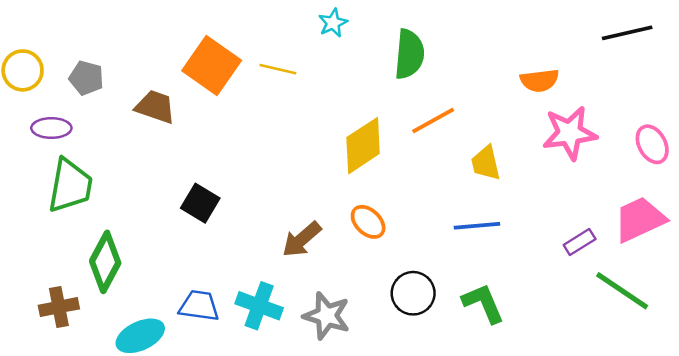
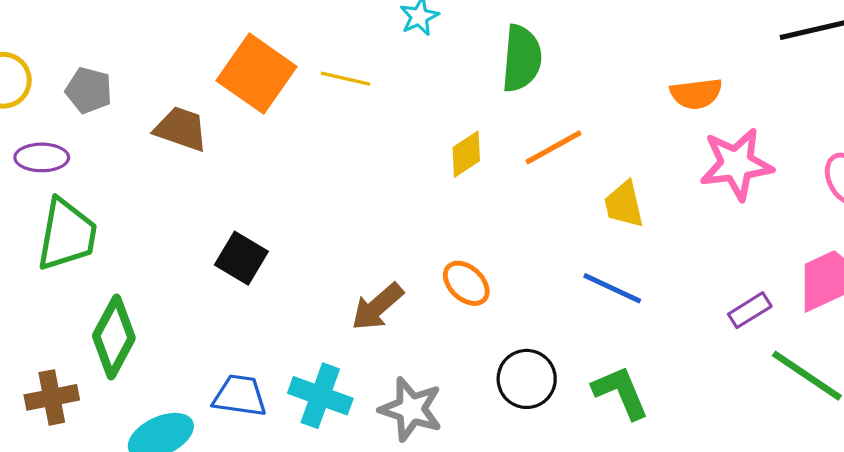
yellow diamond: (363, 146) -> (466, 154), moved, size x0.6
blue line: (477, 226) -> (612, 288), turned 30

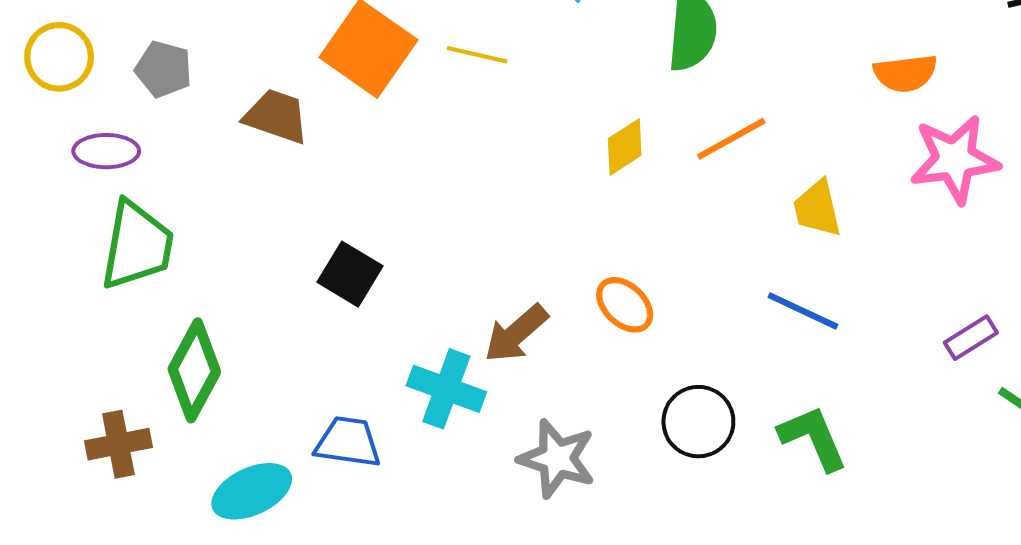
cyan cross: (320, 396) -> (446, 389), moved

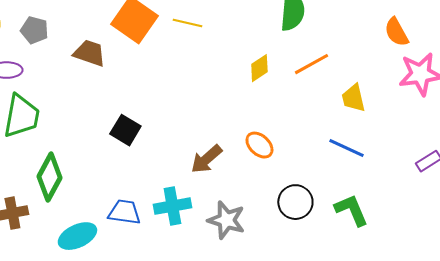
orange semicircle: (905, 73) -> (396, 32), turned 68
cyan cross: (446, 389) -> (172, 206), moved, turned -30

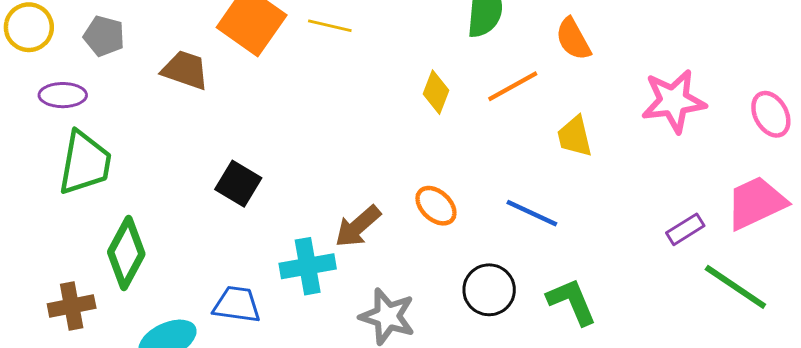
orange semicircle: (396, 32) -> (573, 39), moved
yellow diamond: (259, 68) -> (436, 92), turned -36
blue line: (346, 148) -> (532, 213), moved
cyan cross: (172, 206) -> (308, 266), moved

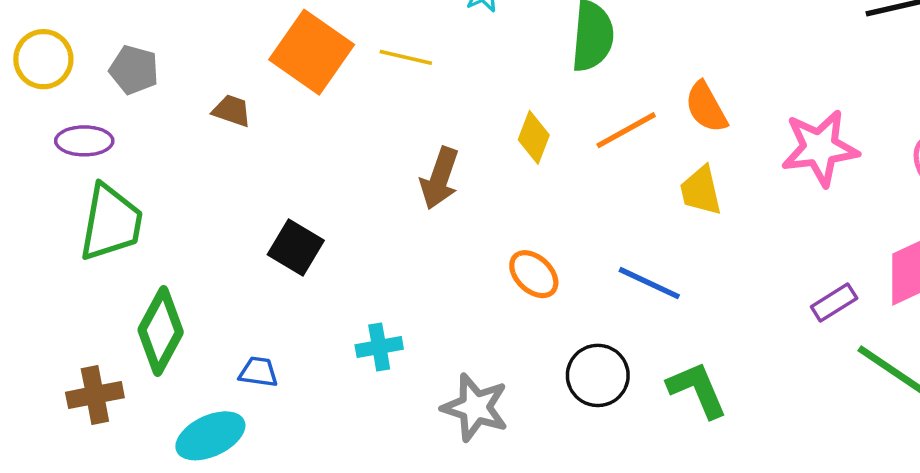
orange semicircle: (573, 39) -> (706, 107), moved
brown trapezoid: (185, 70) -> (232, 111), size x0.7
brown arrow: (358, 226) -> (440, 178), moved, turned -30
cyan cross: (308, 266) -> (379, 347), size x0.7
blue trapezoid: (237, 305) -> (258, 372), moved, size x0.7

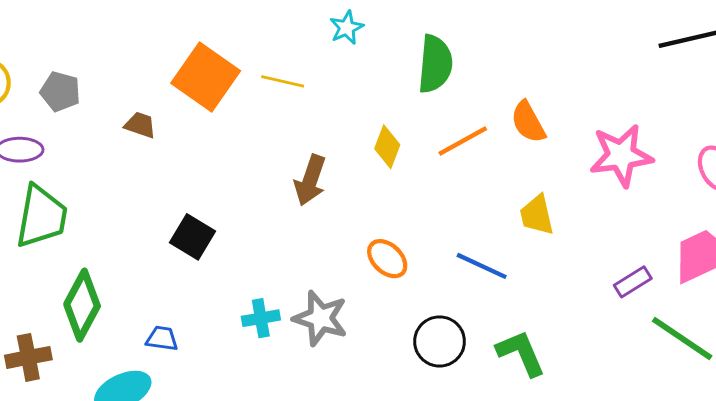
yellow trapezoid: (701, 191) -> (537, 215), moved
gray star: (475, 407) -> (320, 318), moved

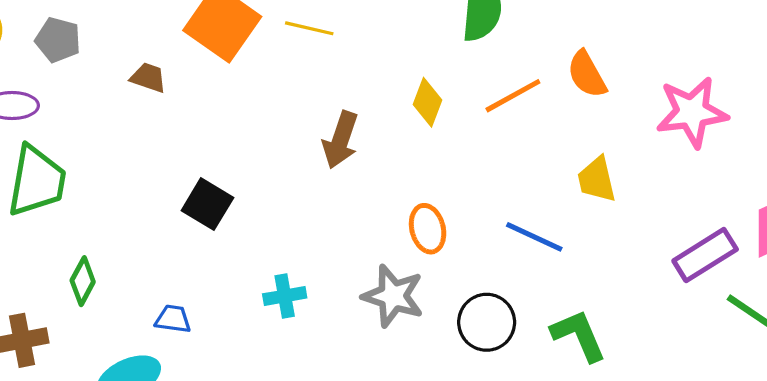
orange ellipse: (387, 259) -> (428, 229), turned 33
purple rectangle: (633, 282) -> (705, 255), size x1.5
green diamond: (82, 305) -> (83, 281), size x0.6
gray star: (320, 318) -> (393, 296), moved

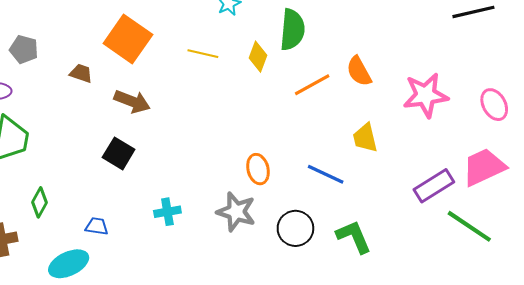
yellow line: (309, 28) -> (203, 54), moved
yellow diamond: (428, 102) -> (258, 57), moved
brown arrow: (340, 140) -> (132, 101), moved, turned -88

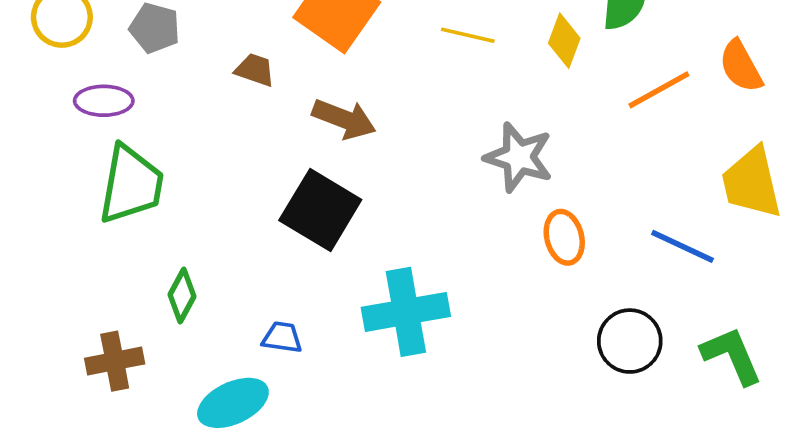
yellow trapezoid: (365, 138) -> (752, 183), size x1.4
black square: (119, 153) -> (320, 210), size x1.4
cyan cross: (167, 212) -> (406, 312), size x1.8
gray star: (236, 212) -> (519, 157), moved

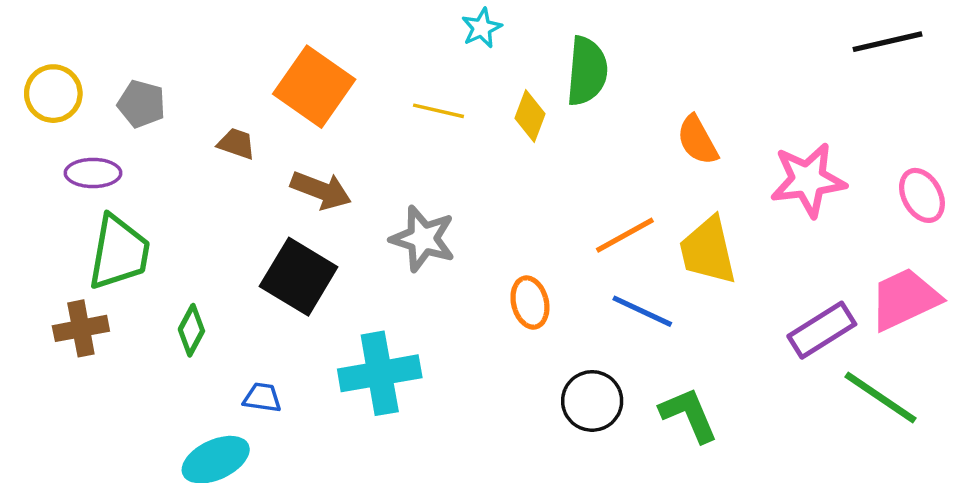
orange line: (659, 90) -> (625, 235), moved
gray star: (519, 157) -> (423, 239), moved
green diamond: (182, 296) -> (191, 330), moved
brown cross: (115, 361) -> (81, 328), moved

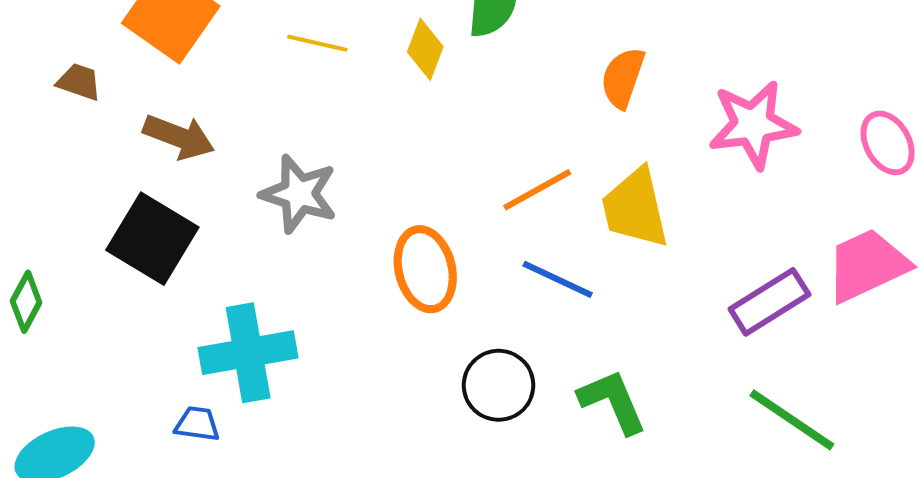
orange semicircle: (697, 140) -> (623, 78), turned 48
orange ellipse: (530, 303) -> (425, 269), size x1.4
blue trapezoid: (262, 397) -> (197, 424), moved
green line: (881, 397) -> (792, 420), moved

